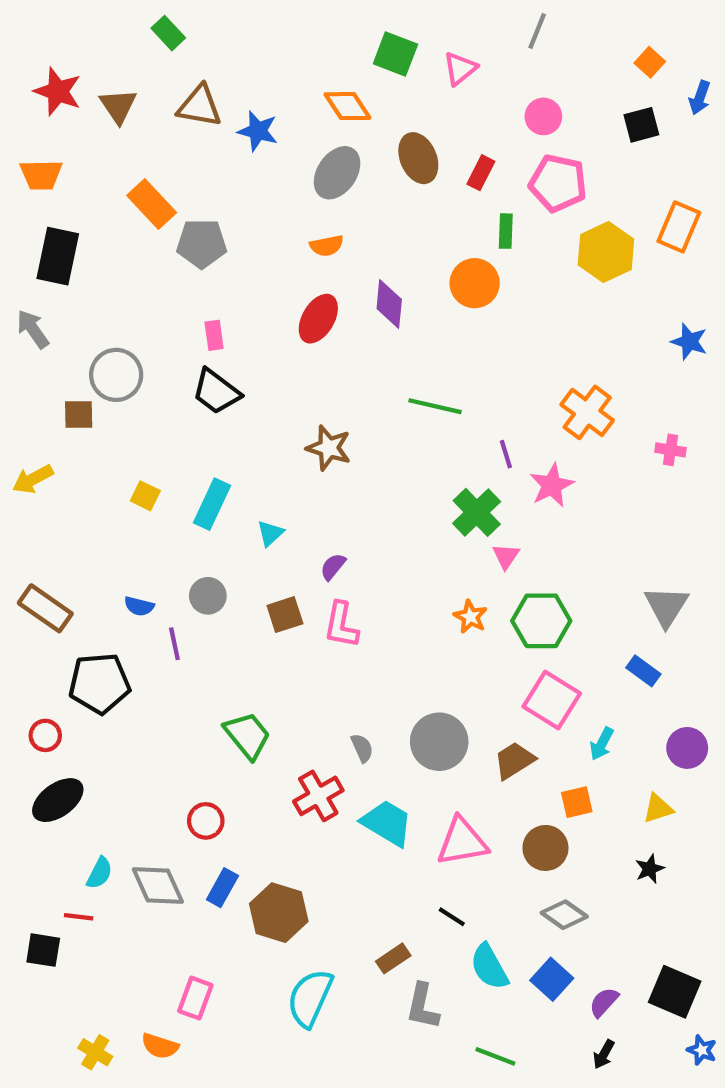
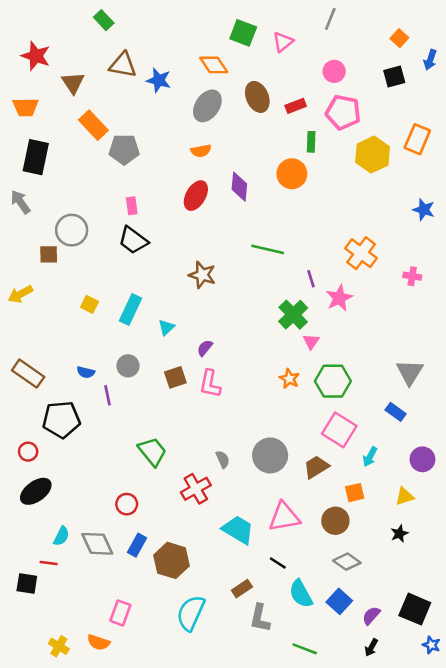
brown triangle: (118, 106) -> (73, 83), moved
red rectangle: (481, 173) -> (296, 106), turned 42
cyan trapezoid: (387, 823) -> (238, 530), moved

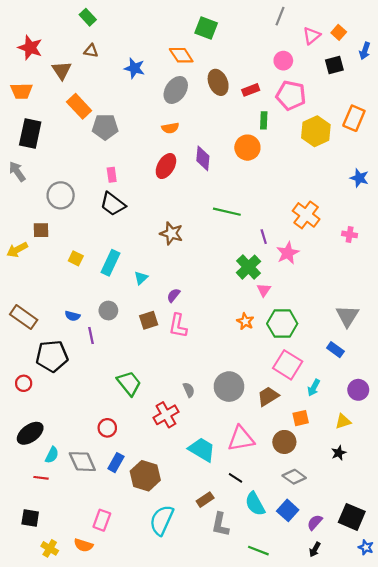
pink triangle: (283, 42) -> (312, 36), moved
brown triangle: (123, 65) -> (91, 51), moved, size x0.6
brown square: (49, 254) -> (41, 230), moved
black ellipse: (36, 491) -> (30, 433), moved
black square: (27, 583) -> (30, 518), moved

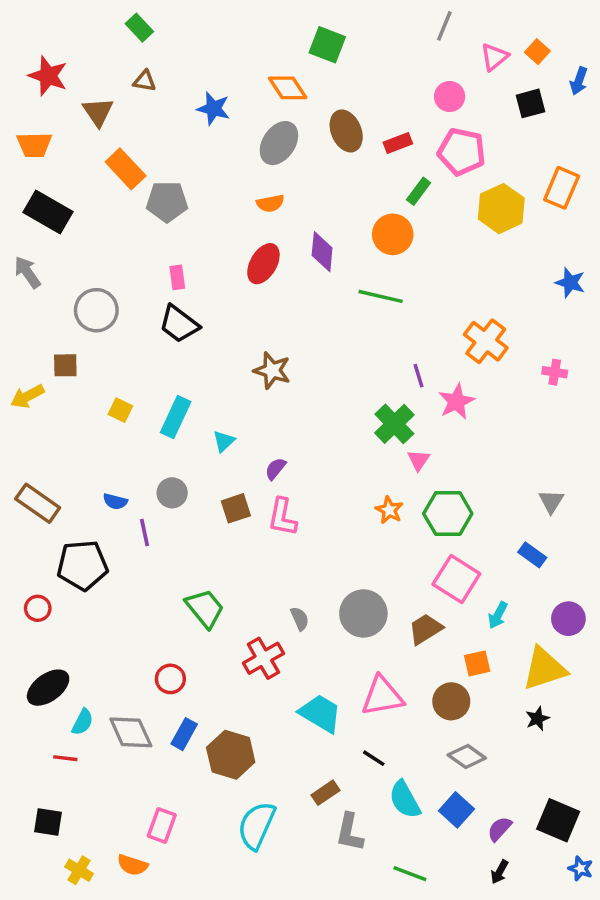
green rectangle: (264, 120) -> (419, 191), turned 35
black rectangle: (30, 133) -> (48, 212), turned -72
green line: (227, 212) -> (381, 296), moved
gray triangle: (347, 316) -> (551, 501), size x0.7
yellow triangle: (343, 421) -> (544, 669), size x1.8

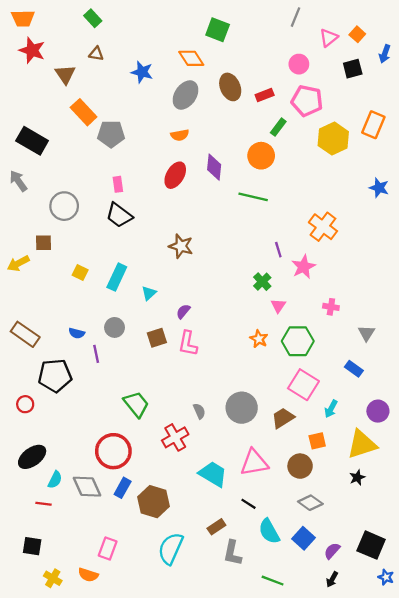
orange trapezoid: (34, 145) -> (23, 18), moved
pink cross: (555, 372) -> (331, 307), moved
green cross: (394, 424) -> (262, 282), size x0.7
red circle: (170, 679) -> (113, 451), size x1.8

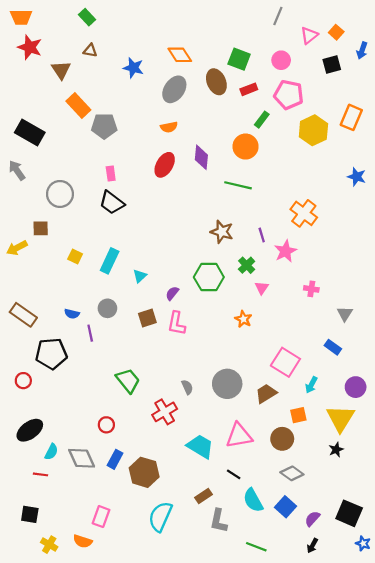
green square: (218, 30) -> (239, 59), moved
brown star: (181, 246) -> (222, 232), moved
green hexagon: (298, 341) -> (209, 277), moved
yellow triangle: (362, 444) -> (340, 418), turned -40
red circle: (113, 451) -> (106, 425), size x0.5

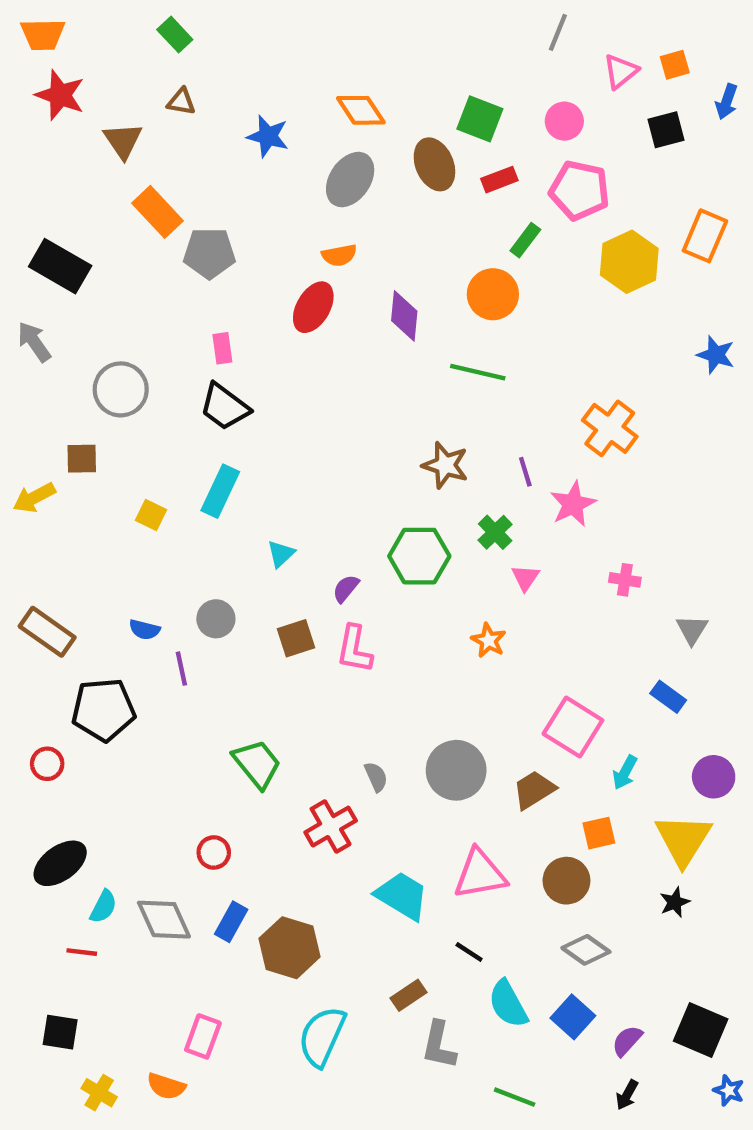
orange square: (336, 32) -> (675, 65), turned 32
red ellipse: (165, 165) -> (313, 307), moved
cyan rectangle: (110, 261) -> (220, 491), moved

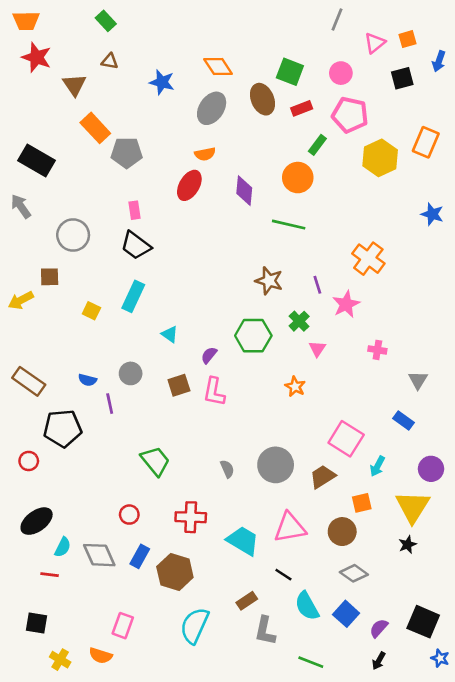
cyan triangle: (281, 554) -> (170, 334), turned -42
red cross: (331, 827) -> (191, 517), moved, turned 32

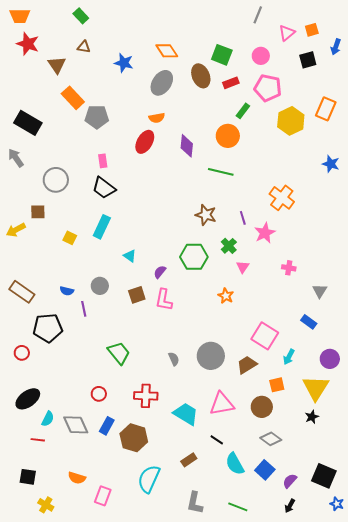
pink rectangle: (123, 626) -> (103, 496), moved
gray L-shape: (265, 631) -> (195, 503), moved
orange semicircle: (101, 656) -> (77, 478), moved

